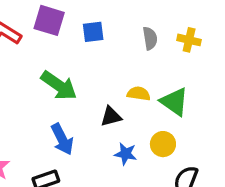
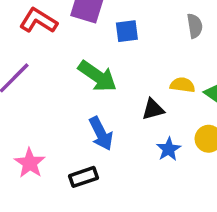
blue square: (93, 32) -> (127, 31), moved
blue star: (126, 154) -> (169, 149), turned 30

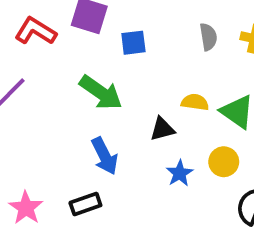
pink star: (30, 163) -> (26, 208), moved

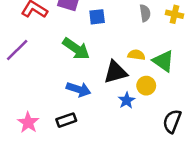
black triangle: (162, 129) -> (115, 72), size x1.5
blue arrow: (105, 156) -> (79, 89), turned -45
yellow circle: (224, 162) -> (146, 86), moved

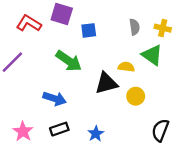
green triangle: (163, 61) -> (152, 55), moved
blue arrow: (79, 89) -> (55, 99), moved
blue star: (127, 100) -> (96, 134), moved

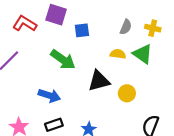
gray semicircle: (134, 27) -> (126, 27), turned 32
yellow semicircle: (126, 67) -> (118, 54), moved

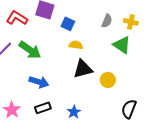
blue square: (82, 30) -> (68, 24), turned 32
yellow semicircle: (118, 54) -> (76, 45), moved
green arrow: (63, 60) -> (30, 50), moved

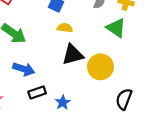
yellow circle: (108, 80) -> (101, 67), size x1.5
black rectangle: (43, 108) -> (37, 92), moved

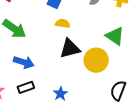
green triangle: (116, 28) -> (115, 36), moved
black rectangle: (37, 92) -> (26, 87), moved

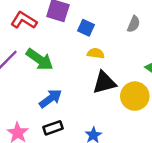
blue arrow: (24, 62) -> (51, 99), turned -54

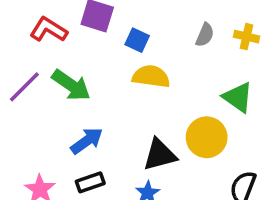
yellow semicircle: (96, 53) -> (151, 77), size x1.5
black triangle: (104, 83) -> (160, 155), moved

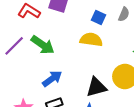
blue square: (137, 40) -> (99, 17), moved

